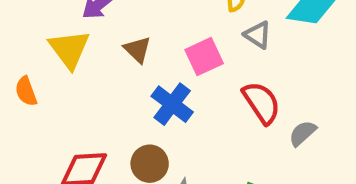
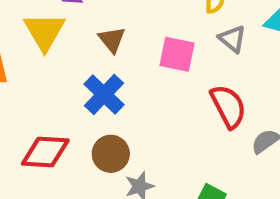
pink square: (204, 57) -> (177, 54), turned 30
blue cross: (172, 104) -> (104, 94), moved

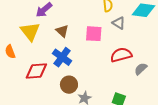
red semicircle: (228, 106) -> (121, 55), turned -70
red diamond: (45, 152) -> (36, 71), moved

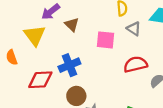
brown triangle: (62, 31) -> (72, 25), moved
blue cross: (62, 57) -> (69, 65), turned 30

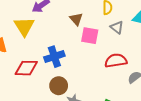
brown triangle: (72, 25) -> (76, 19), moved

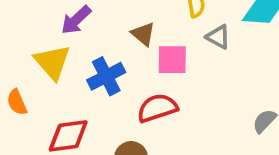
blue cross: (54, 57) -> (106, 76), moved
red semicircle: (116, 61) -> (157, 108), moved

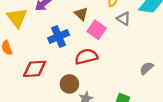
pink square: (172, 60) -> (97, 30), turned 30
yellow triangle: (52, 62) -> (17, 18), moved

